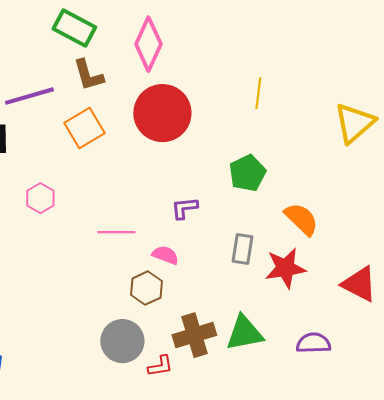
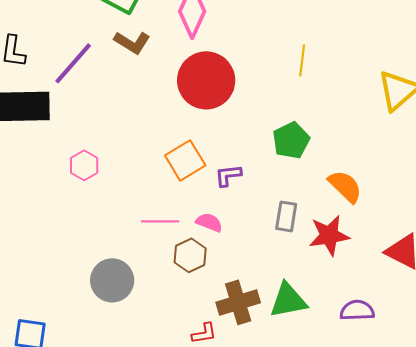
brown L-shape: (88, 75) -> (132, 42), turned -42
purple line: (29, 96) -> (73, 63), turned -33
orange square: (84, 128) -> (185, 160), moved
pink line: (116, 232) -> (160, 221), moved
gray circle: (122, 341) -> (112, 280), moved

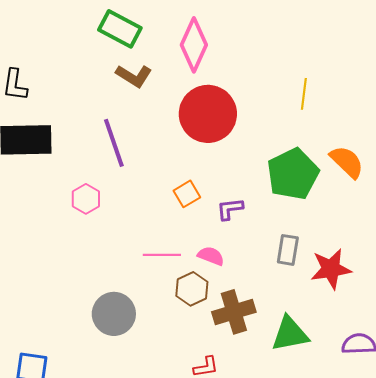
purple line: (73, 63) -> (114, 143), moved, turned -60
green pentagon: (291, 140) -> (293, 174), size x1.4
orange square: (185, 160) -> (187, 194), size x0.7
orange semicircle: (345, 186) -> (347, 162), moved
brown cross: (238, 302) -> (234, 312), moved

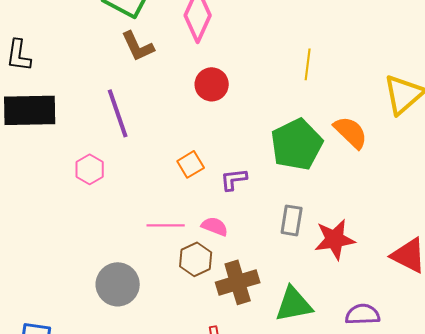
brown L-shape: (134, 76) -> (138, 46), turned 33
red circle: (208, 114) -> (212, 84), size x0.6

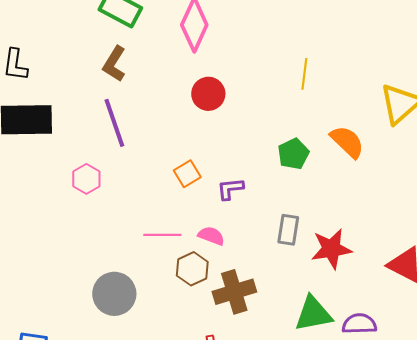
brown L-shape: (138, 46) -> (114, 64), moved, turned 57
green pentagon: (297, 144) -> (293, 154), size x0.6
green triangle: (294, 304) -> (313, 314), moved

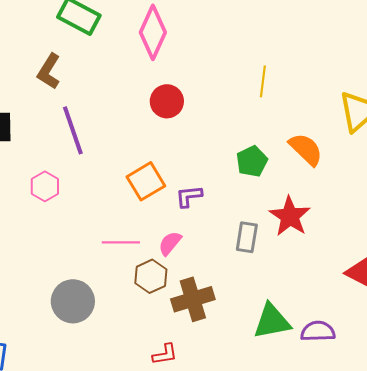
brown L-shape: (114, 64) -> (49, 71), moved
orange square: (187, 174) -> (146, 181), size x1.4
pink semicircle: (211, 236) -> (170, 243), turned -72
red star: (331, 249) -> (290, 216), moved, turned -30

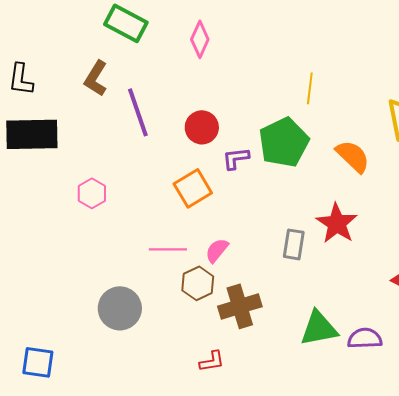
pink diamond: (153, 32) -> (200, 39), size x0.7
red circle: (167, 101) -> (202, 127), moved
purple line: (73, 130) -> (138, 112), moved
green pentagon: (252, 161) -> (284, 142), moved, size x1.6
purple L-shape: (189, 196) -> (236, 158), moved

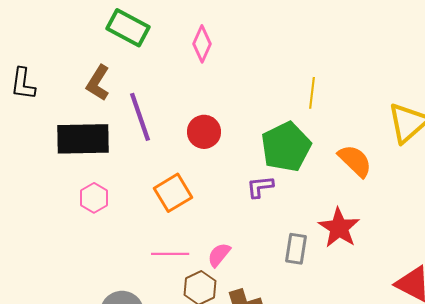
black rectangle: (32, 134) -> (83, 139), moved
purple L-shape: (236, 158) -> (260, 187), moved
orange square: (193, 188) -> (173, 193), moved

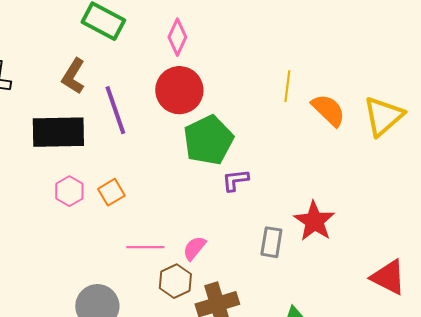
red circle: (204, 132) -> (179, 90), moved, size x1.4
green pentagon: (286, 147) -> (208, 140), moved
orange semicircle: (355, 161) -> (328, 110), moved
orange square: (173, 193) -> (111, 192), moved, size x0.7

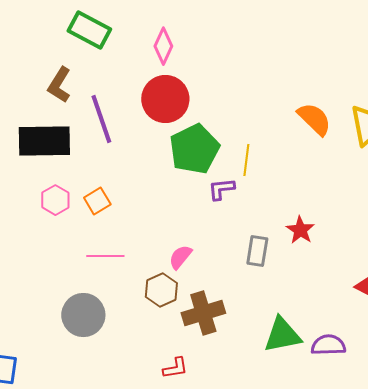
yellow line: (287, 86) -> (246, 160), moved
red star: (314, 221) -> (300, 230), size x0.7
pink line: (145, 247) -> (105, 256), moved

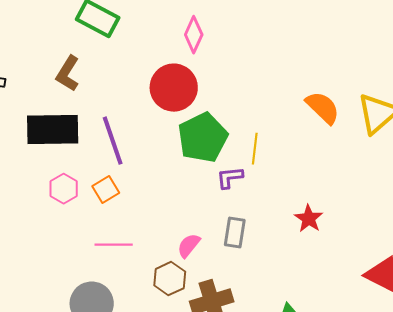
pink diamond: (163, 46) -> (194, 35), moved
purple line: (101, 119) -> (113, 141), moved
gray rectangle: (257, 251) -> (235, 233), moved

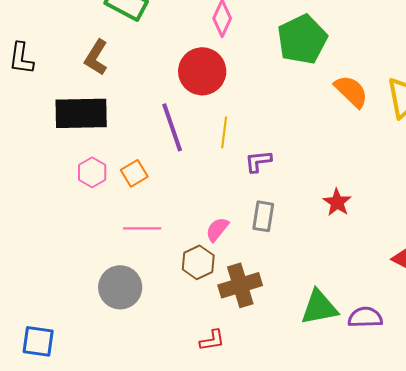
green pentagon: (203, 138) -> (302, 39), moved
purple line: (113, 141) -> (172, 127), moved
yellow line: (255, 149) -> (224, 132), moved

